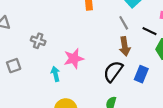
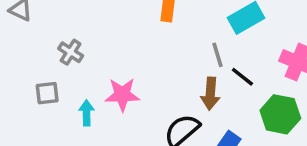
black line: (149, 31) -> (242, 77), moved
gray square: (14, 66) -> (47, 93), moved

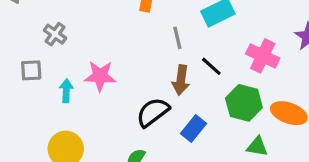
gray line: (218, 55) -> (177, 38), moved

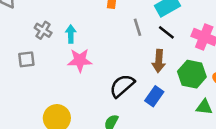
black line: (211, 66) -> (166, 32), moved
brown arrow: (181, 80) -> (159, 61), moved
cyan arrow: (66, 91) -> (71, 34), moved

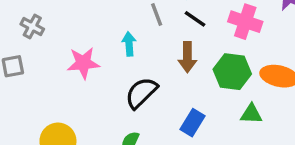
cyan arrow: (71, 34) -> (129, 44), moved
blue rectangle: (154, 96) -> (192, 123), moved

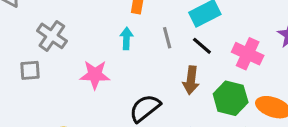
gray cross: (32, 27) -> (52, 36), size x1.4
cyan arrow: (129, 44) -> (126, 38), moved

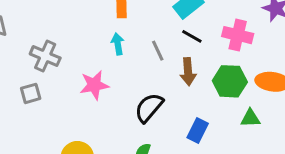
gray line: (167, 38) -> (158, 51), moved

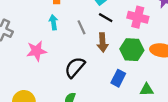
green triangle: (250, 118) -> (147, 90), moved
blue rectangle: (198, 131) -> (118, 78), moved

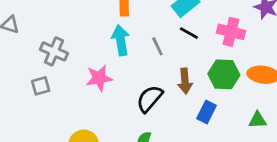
cyan arrow: (53, 22) -> (121, 40), size x1.5
brown arrow: (103, 42) -> (185, 81), moved
green triangle: (147, 90) -> (258, 120), moved

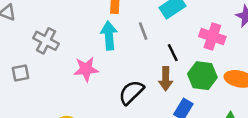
black line: (189, 33) -> (173, 53), moved, turned 30
gray line: (157, 46) -> (143, 31), moved
gray square: (41, 86) -> (20, 73), moved

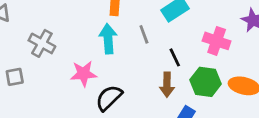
black semicircle: (131, 92) -> (109, 98), moved

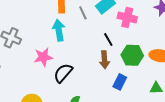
gray line: (144, 34) -> (83, 13), moved
pink cross: (217, 41) -> (127, 17), moved

